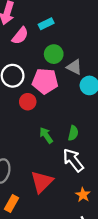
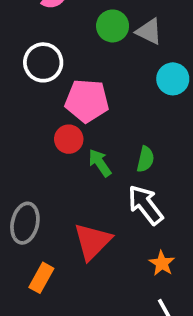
gray triangle: (74, 67) -> (149, 31), moved
pink pentagon: (45, 81) -> (87, 101), moved
red circle: (28, 102) -> (69, 139), moved

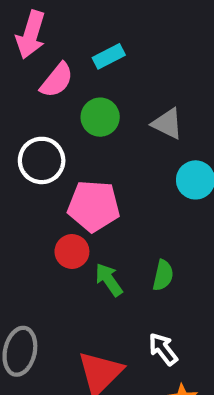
green circle: (113, 26) -> (100, 117), moved
white arrow: (145, 205) -> (163, 349), moved, size x0.7

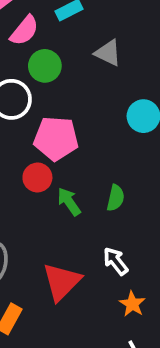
green circle: (100, 117) -> (45, 66), moved
gray triangle: (167, 124) -> (108, 53), moved

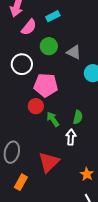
gray triangle: (108, 53) -> (74, 52), moved
green circle: (45, 66) -> (49, 46), moved
white arrow: (116, 261) -> (71, 137), moved, turned 42

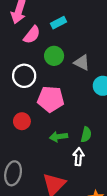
red circle: (36, 106) -> (22, 121), moved
green arrow: (53, 119) -> (58, 137), turned -63

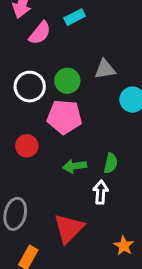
green circle: (54, 56) -> (67, 81), moved
gray triangle: (82, 63) -> (105, 69), turned -35

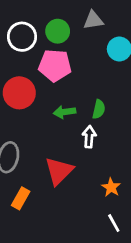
red circle: (27, 146) -> (19, 93), size x1.5

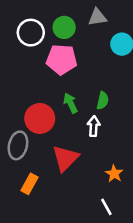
red circle: (19, 93) -> (40, 118), moved
green arrow: (64, 112) -> (71, 103), turned 72
white line: (114, 223) -> (106, 207), moved

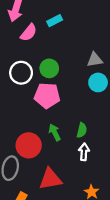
gray triangle: (97, 17) -> (95, 60), moved
white arrow: (94, 126) -> (84, 152), moved
red triangle: (65, 158) -> (50, 179), turned 35

